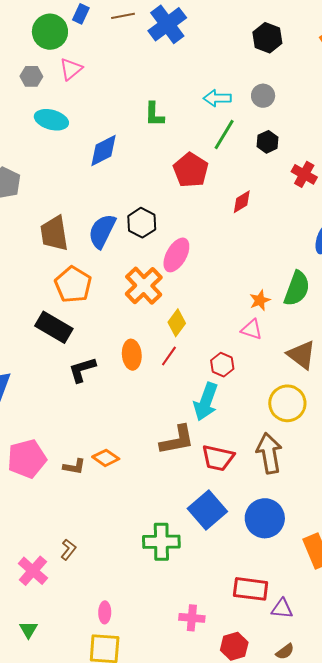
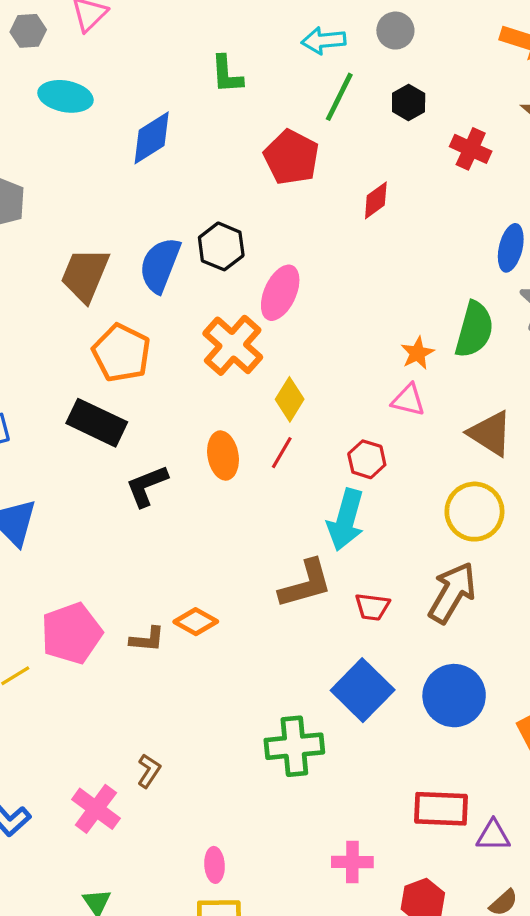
brown trapezoid: (54, 233) -> (85, 275), turned 36
brown arrow: (269, 453) -> (452, 593), turned 45
red trapezoid: (218, 458) -> (372, 607), size x0.7

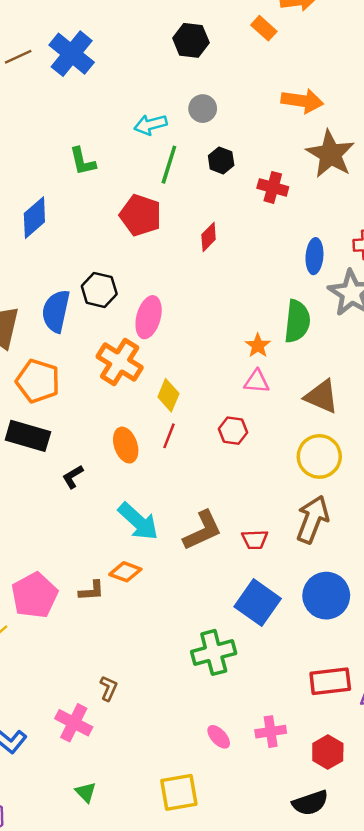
black L-shape: (147, 486) -> (73, 477), size x0.7
cyan arrow: (346, 520) -> (138, 521), moved, turned -54
pink ellipse: (215, 865) -> (219, 737), moved, turned -30

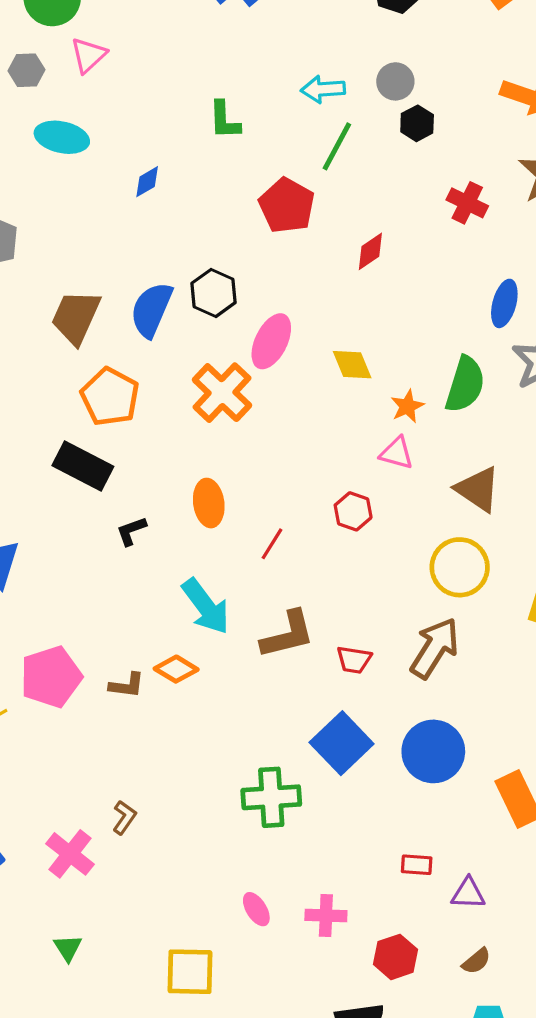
black hexagon: (221, 160) -> (417, 123), moved
blue diamond: (34, 218) -> (147, 182), size x0.6
yellow diamond: (168, 395) -> (352, 365), moved, turned -56
red line: (169, 436) -> (272, 544), moved
red rectangle: (330, 681) -> (417, 865), size x0.6

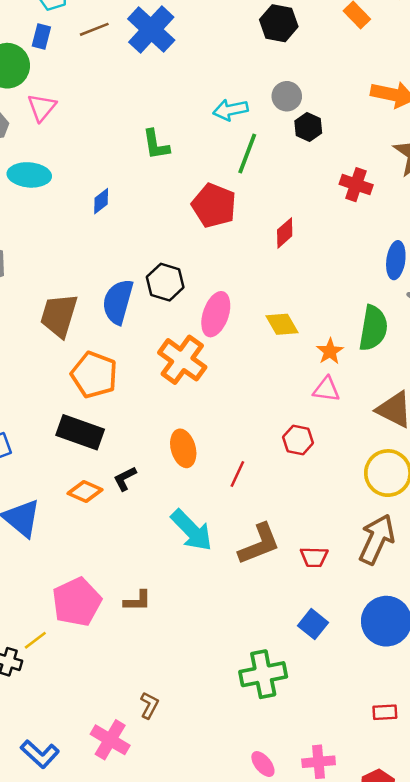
orange diamond: (176, 669) -> (85, 492), moved
blue square: (342, 743) -> (313, 624), size x0.6

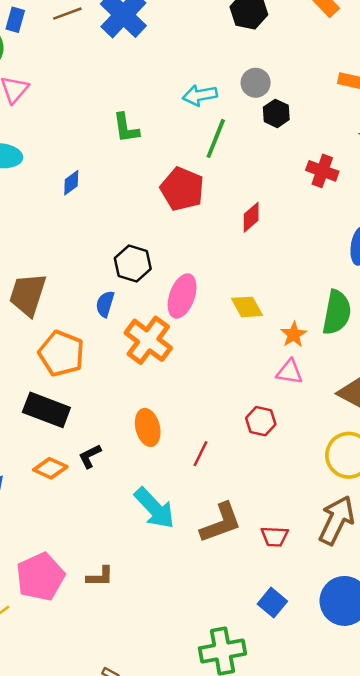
blue semicircle: (118, 302) -> (105, 304), moved, size x0.6

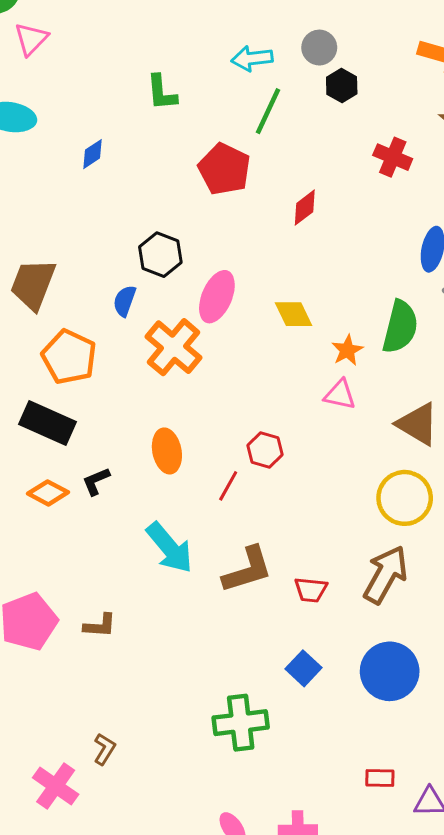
red hexagon: (261, 421) -> (265, 450), moved

